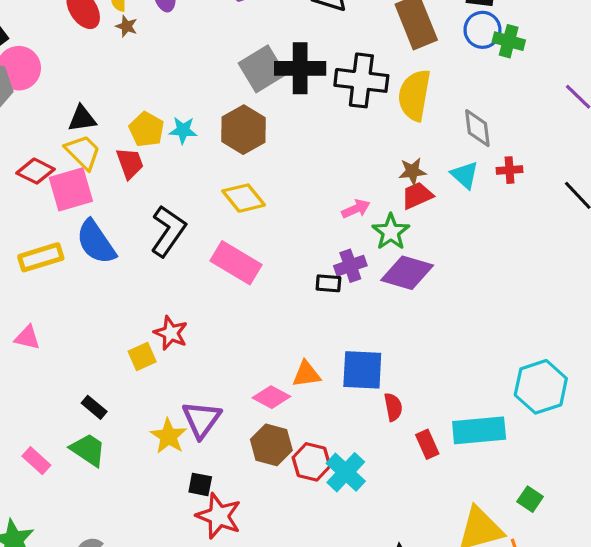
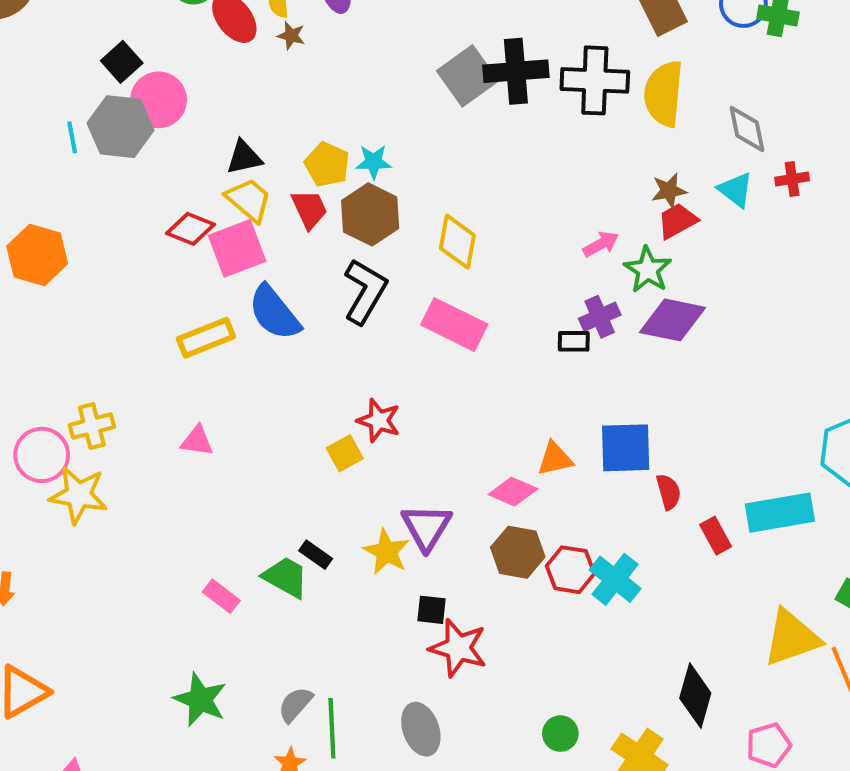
brown hexagon: (243, 130) -> (370, 214), moved
yellow diamond: (244, 198) -> (457, 242), turned 54
black rectangle: (94, 407) -> (316, 555), moved

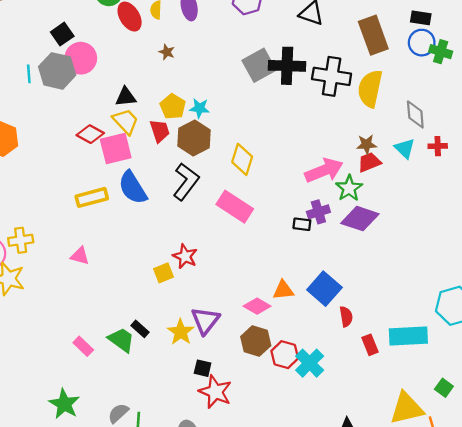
brown star: (291, 36) -> (167, 52), moved
pink arrow: (601, 244) -> (324, 170), size x1.8
blue square: (626, 448) -> (324, 289), turned 36

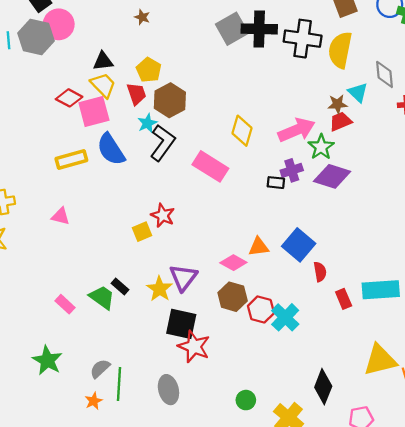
cyan star: (199, 108) -> (147, 123), moved, turned -30
cyan triangle: (405, 148) -> (358, 92), moved
yellow diamond: (242, 159) -> (242, 131), moved
black square: (203, 368) -> (181, 324), size x1.8

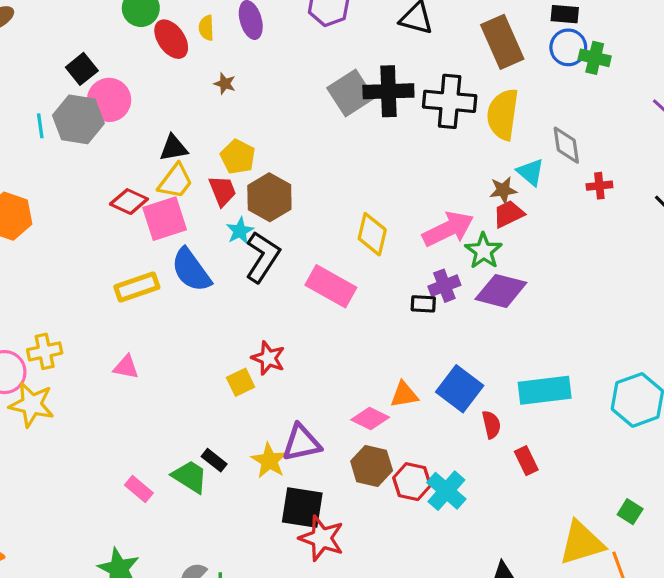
yellow trapezoid: (103, 85) -> (175, 181), turned 84
purple triangle: (183, 277) -> (301, 443), turned 44
cyan rectangle: (381, 290) -> (545, 390), moved

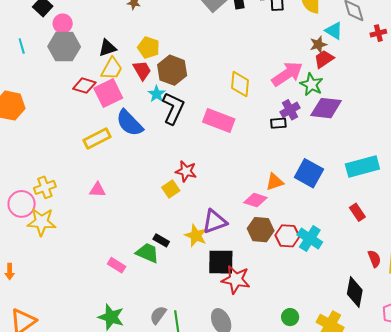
pink circle: (109, 100) -> (63, 24), size x0.7
gray hexagon: (78, 119) -> (64, 47), moved
red semicircle: (491, 425) -> (374, 259), moved

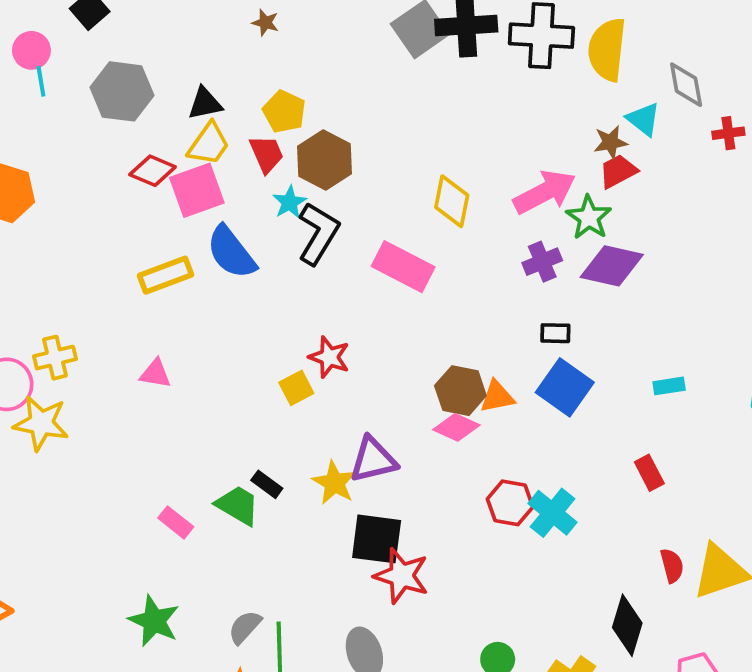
pink circle: (63, 24) -> (31, 50), moved
black rectangle: (278, 123) -> (555, 333), moved
cyan rectangle: (362, 166) -> (669, 386), size x0.5
brown hexagon: (261, 230) -> (460, 391), moved

